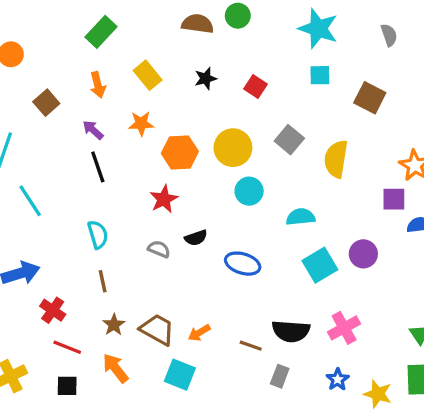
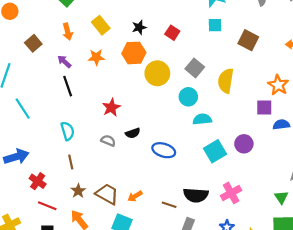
orange hexagon: (180, 152) -> (134, 53), moved
cyan circle: (249, 191) -> (188, 97), moved

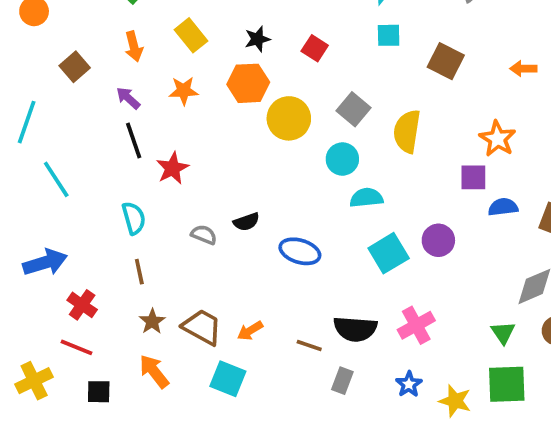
red star: (111, 107) -> (173, 168), moved
red line: (47, 206) -> (76, 347), moved

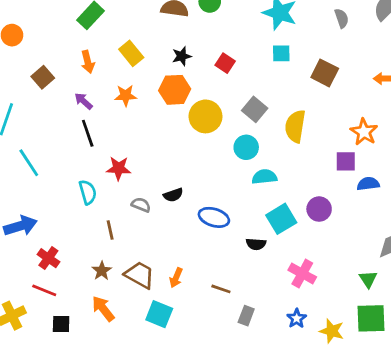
red star: (173, 168) -> (119, 168), moved, turned 30
brown line: (139, 272) -> (110, 230), moved
pink cross: (416, 325) -> (302, 274), turned -32
black semicircle: (355, 329) -> (256, 244), moved, size x0.6
orange arrow: (250, 331) -> (176, 278), turned -36

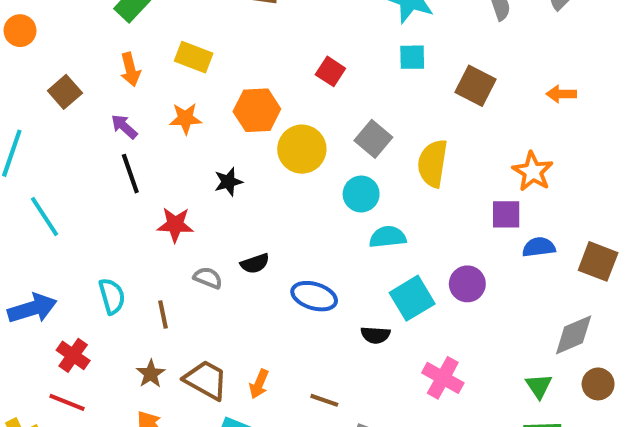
yellow rectangle: (131, 53) -> (194, 57), turned -30
black star: (182, 56) -> (228, 182), moved
cyan semicircle: (88, 192) -> (112, 296), moved

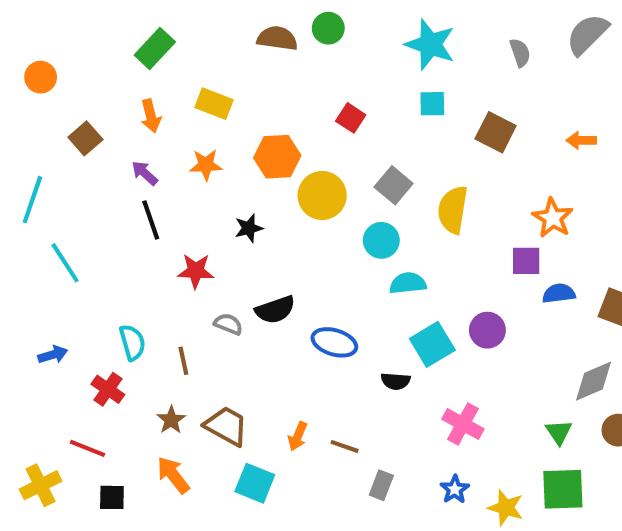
black semicircle: (255, 263) -> (275, 310), size x1.4
blue arrow: (32, 308) -> (53, 355), size x0.6
red cross: (73, 355) -> (108, 389), moved
orange arrow: (259, 384) -> (298, 436), moved

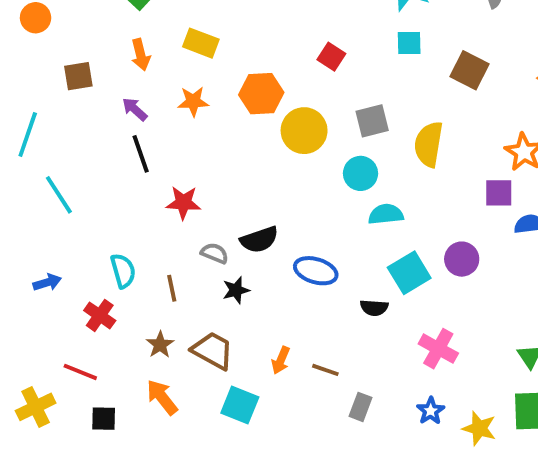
brown square: (85, 138) -> (78, 76), turned 32
gray square: (394, 185) -> (372, 121), turned 36
black star: (249, 228) -> (236, 290), moved

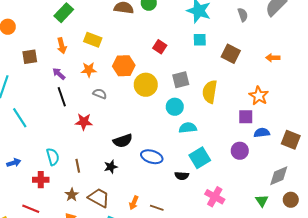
gray semicircle: (215, 253) -> (100, 94), moved
purple circle: (462, 259) -> (240, 151), moved
red cross: (100, 315) -> (41, 180), turned -35

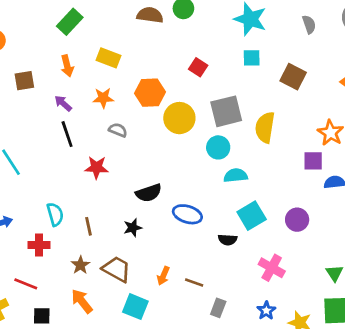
gray square: (181, 80) -> (226, 111), size x1.4
purple circle: (240, 151) -> (297, 220), moved

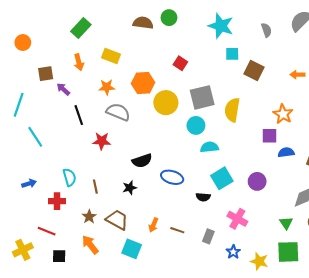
cyan square: (252, 58) -> (232, 54), moved
purple arrow: (63, 103) -> (63, 89), moved
gray semicircle: (118, 130) -> (118, 112), size x1.6
gray rectangle: (218, 308) -> (208, 236), moved

